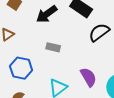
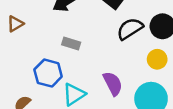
blue hexagon: (21, 68) -> (48, 73), moved

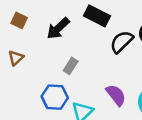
gray rectangle: (71, 44) -> (71, 66), turned -63

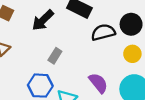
black semicircle: (122, 42) -> (103, 32), turned 30

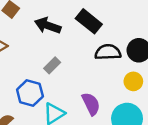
black arrow: (43, 20) -> (48, 26), turned 50

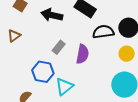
purple semicircle: (91, 104) -> (82, 54), moved, turned 42

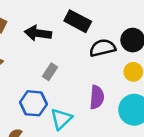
purple semicircle: (82, 54) -> (97, 97), moved

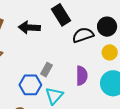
black rectangle: (78, 21) -> (61, 15), turned 35
gray rectangle: (50, 72) -> (46, 70), moved

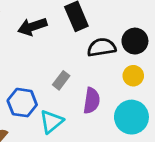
black arrow: (29, 28) -> (32, 27), turned -30
gray rectangle: (46, 70) -> (61, 80), moved

